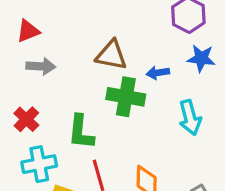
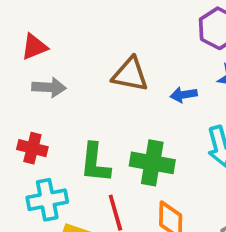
green cross: (126, 97) -> (152, 163), moved
red cross: (26, 119) -> (32, 148), turned -30

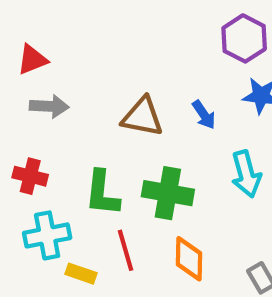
brown triangle: (130, 74) -> (142, 117), moved
blue arrow: (184, 95) -> (204, 115), turned -115

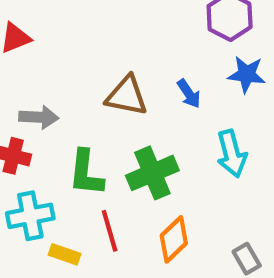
gray arrow: (49, 106) -> (39, 117), moved
green cross: (168, 193) -> (152, 173), turned -33
orange diamond: (189, 259) -> (174, 239), turned 45

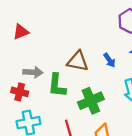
green L-shape: (86, 173) -> (57, 85), moved

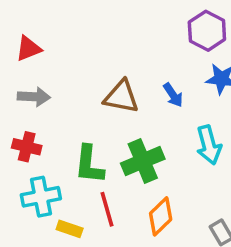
gray arrow: (33, 72) -> (34, 97), moved
green L-shape: (57, 85) -> (89, 165), moved

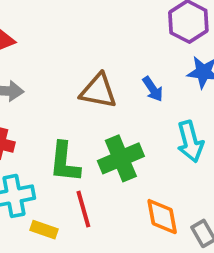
orange diamond: (161, 216) -> (162, 217), moved, turned -57

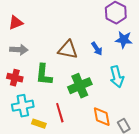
green L-shape: (65, 162) -> (44, 75), moved

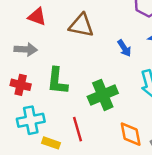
red triangle: (16, 23) -> (37, 17), moved, turned 42
brown triangle: (68, 50) -> (81, 25), moved

